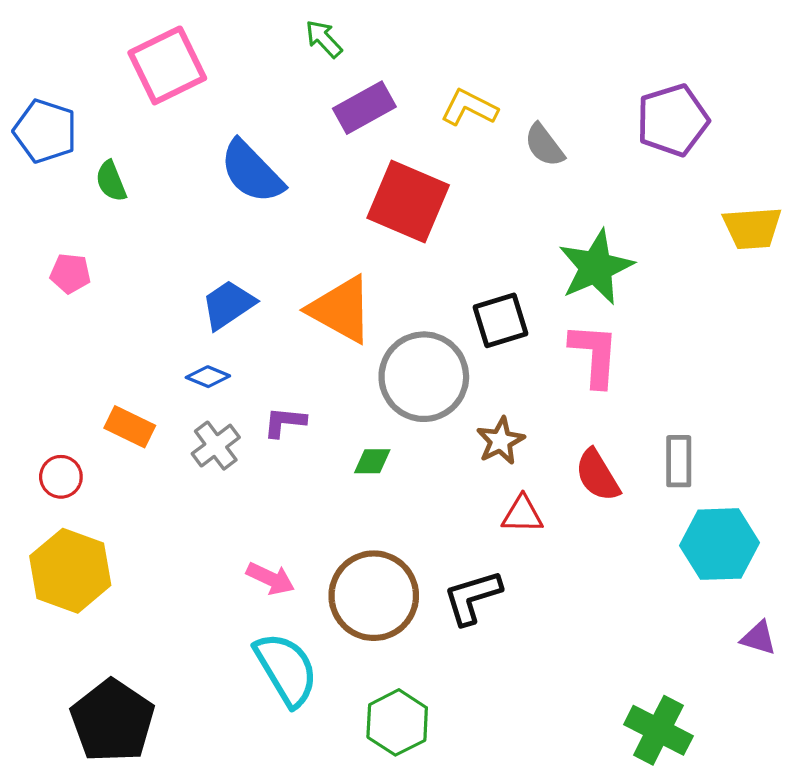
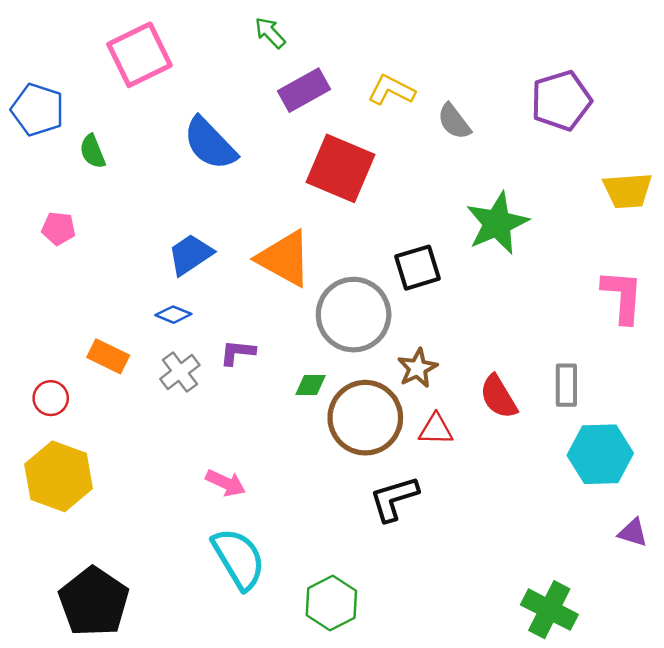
pink L-shape: (594, 355) -> (622, 296), moved
brown circle: (374, 596) -> (365, 418), moved

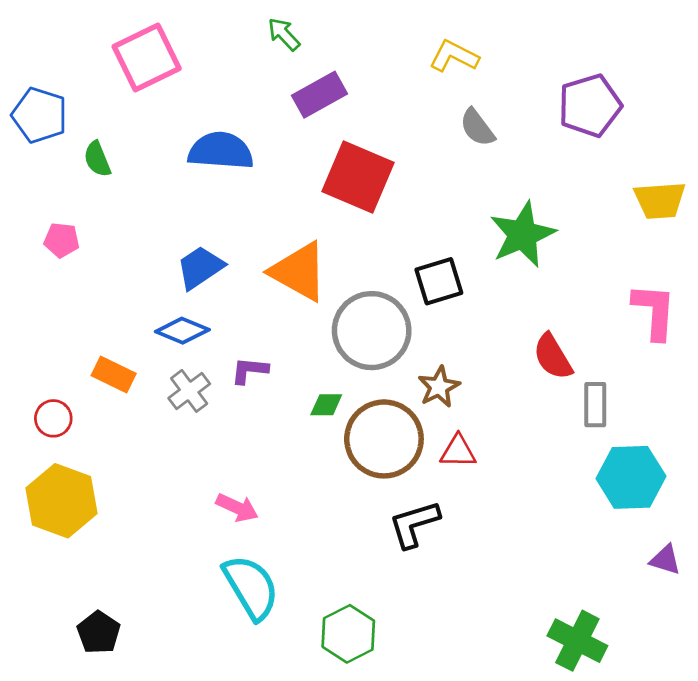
yellow L-shape: (391, 90) -> (454, 56), moved
blue semicircle: (210, 144) -> (221, 151), turned 138
blue diamond: (173, 315) -> (182, 331), size x1.4
red semicircle: (498, 397) -> (553, 357), moved
black pentagon: (94, 602) -> (99, 632), size x0.6

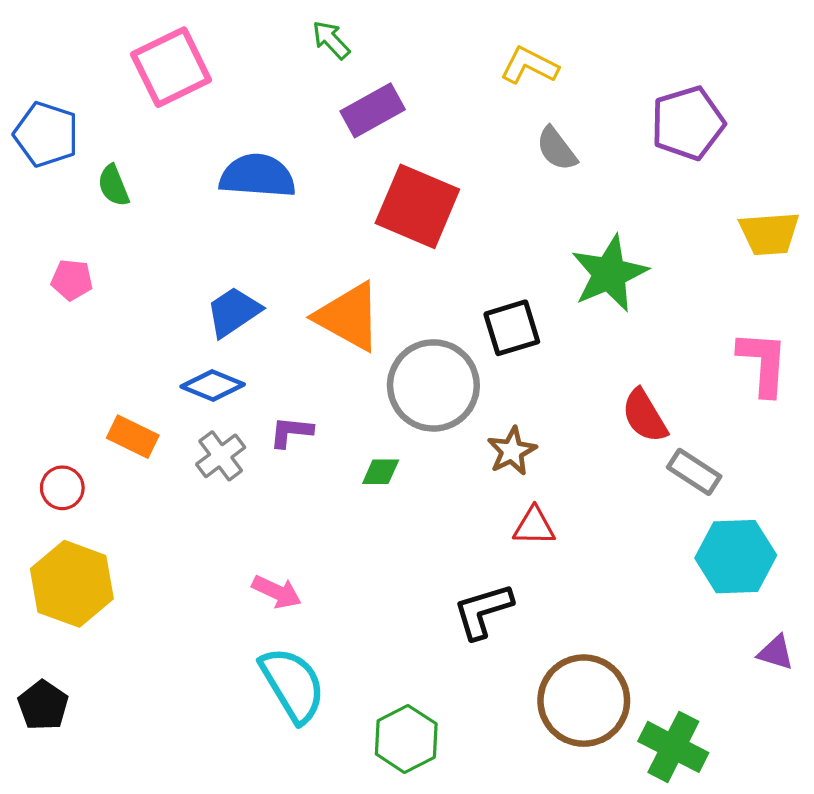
gray rectangle: (595, 405) -> (694, 472), turned -57
brown circle: (384, 439) -> (584, 701), moved
black pentagon: (99, 632) -> (43, 705), moved

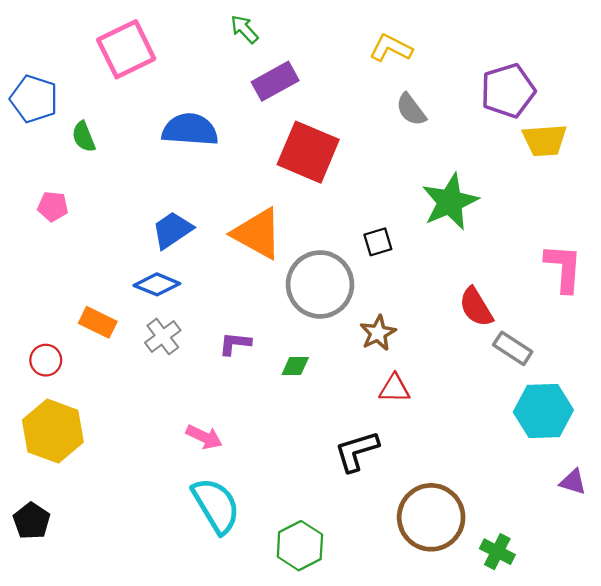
yellow trapezoid: (769, 233) -> (545, 140), moved
black square: (512, 328) -> (378, 242), size x0.7
purple L-shape: (291, 432) -> (235, 344), moved
green diamond: (381, 472) -> (295, 366), moved
green cross: (673, 747) -> (497, 552), size x0.7

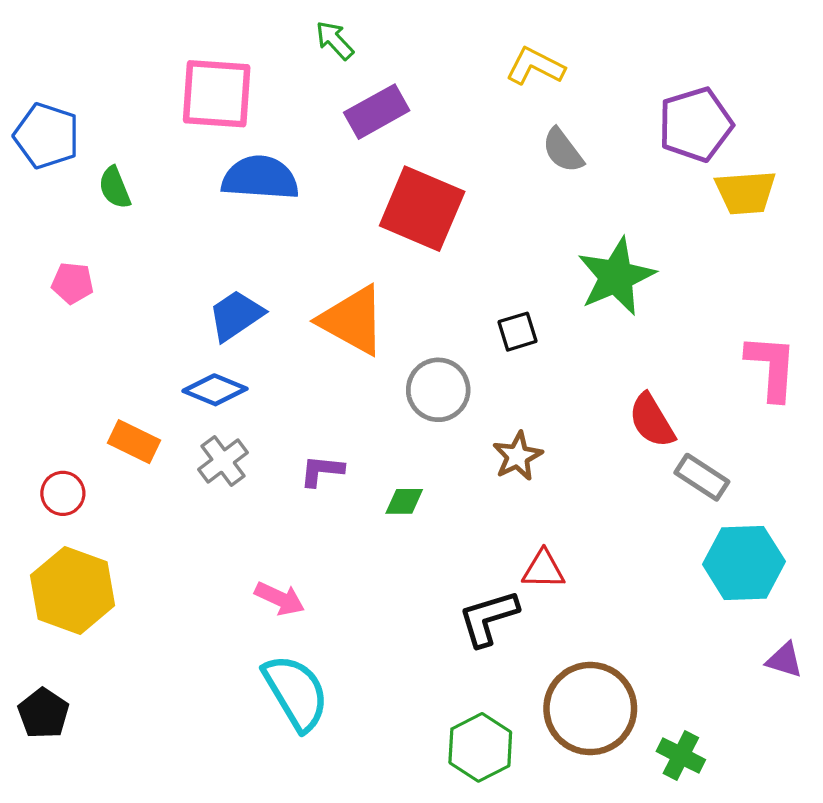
pink square: (126, 49) -> (217, 94), moved, turned 30
gray circle: (320, 284) -> (438, 390), size x0.7
red triangle: (394, 388) -> (543, 569), moved
green hexagon: (300, 546) -> (480, 747), moved

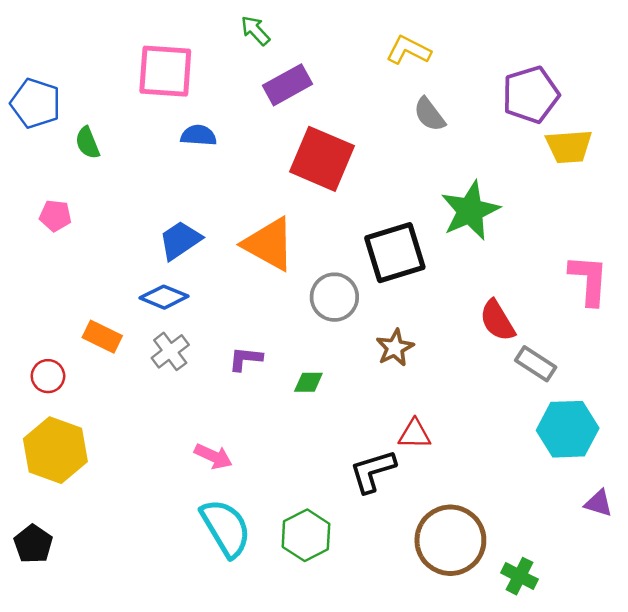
blue semicircle: (260, 178) -> (199, 135), size x0.6
black square: (517, 332) -> (395, 253), size x2.0
green hexagon: (480, 747) -> (306, 535), moved

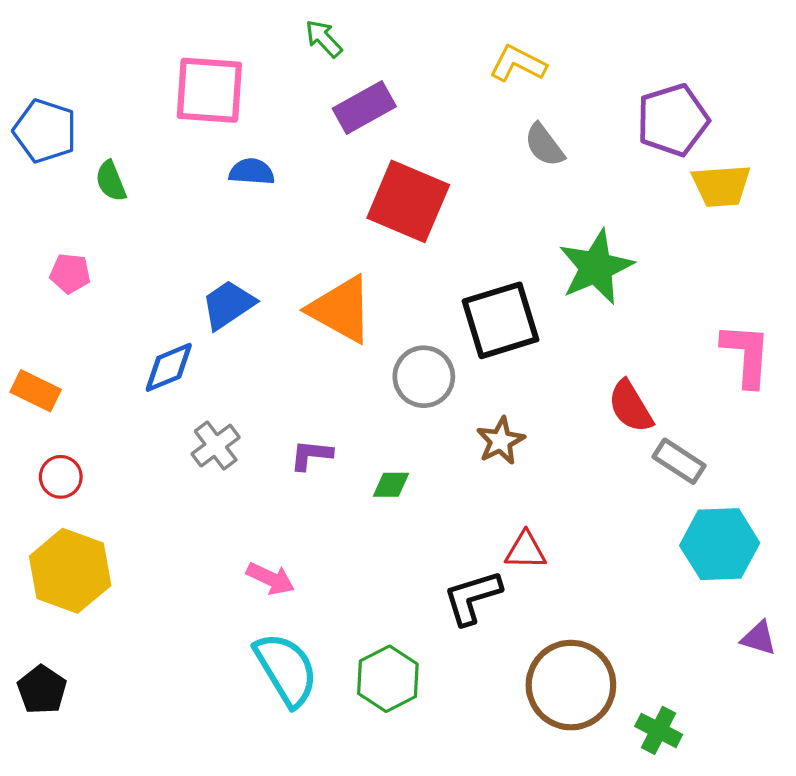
blue diamond: (164, 297) -> (169, 367), moved, turned -45
orange rectangle: (102, 337) -> (36, 391), moved

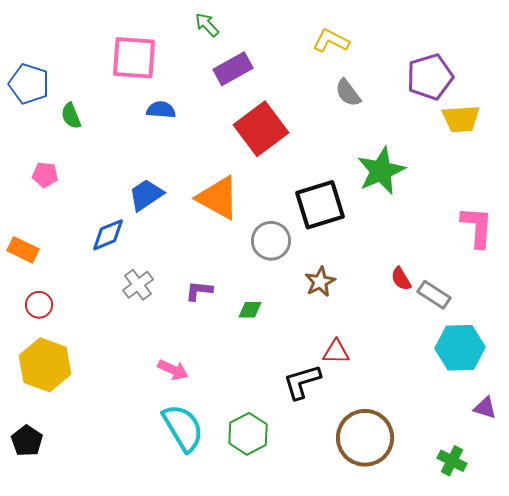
red square: (408, 201) -> (261, 129), turned 30
red semicircle: (630, 406) -> (401, 279), moved, size x0.7
green cross: (659, 730) -> (452, 461), moved

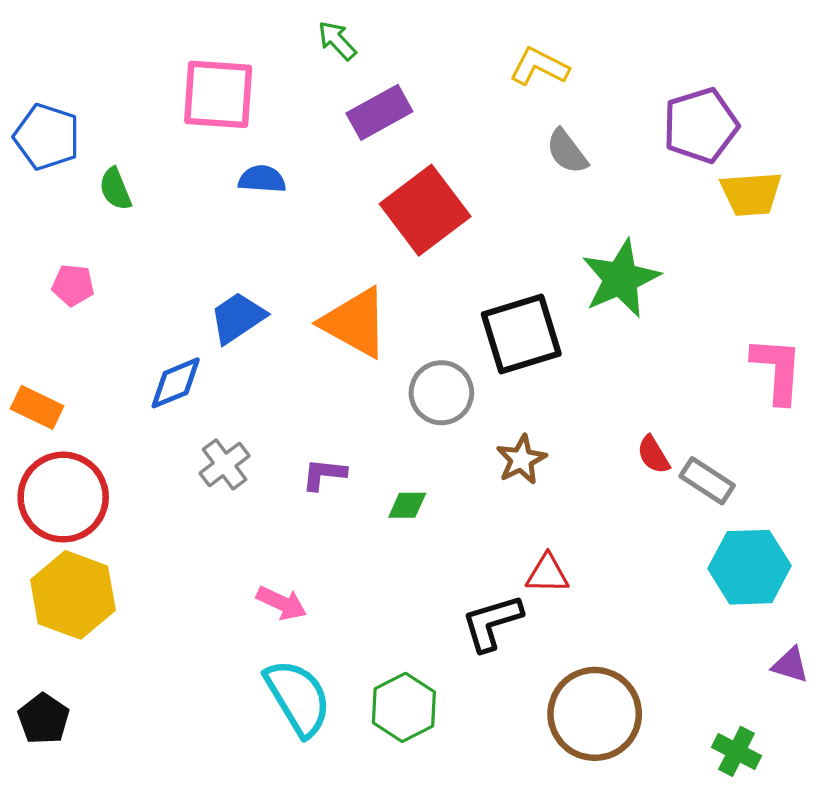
red circle: (39, 305) -> (63, 497), size x2.0

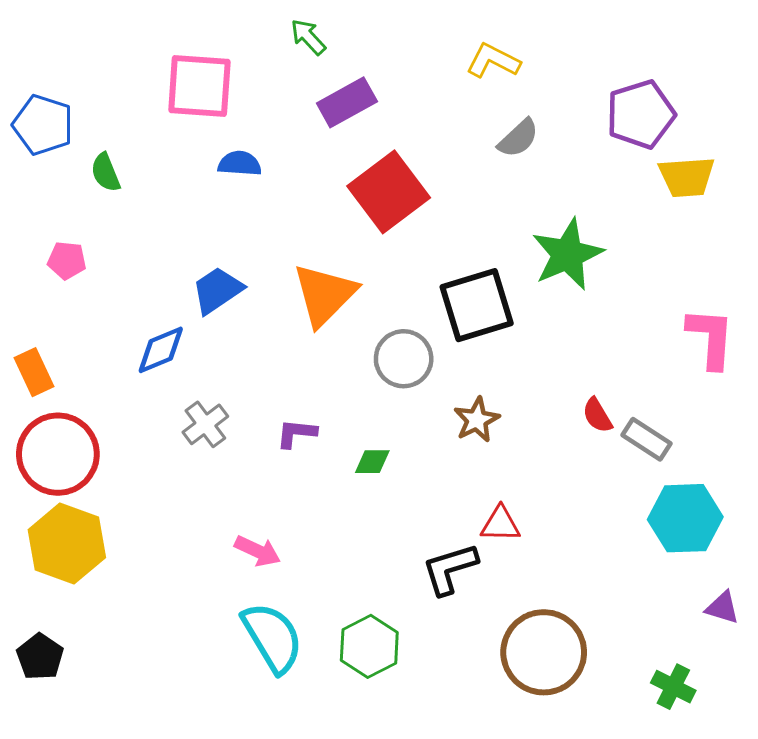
gray semicircle: (567, 151) -> (518, 138), turned -96
orange triangle: (355, 323) -> (325, 295), turned 46
orange rectangle: (37, 407) -> (34, 372), turned 39

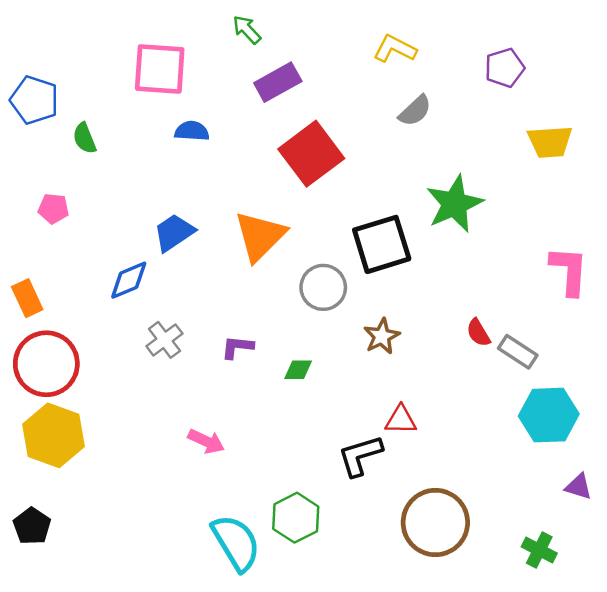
purple pentagon: (641, 114) -> (505, 68), moved, size x0.7
cyan semicircle: (272, 637) -> (236, 543), moved

